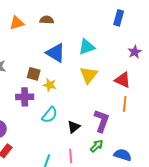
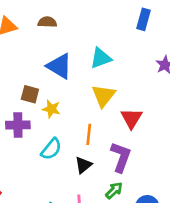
red triangle: (123, 80) -> (131, 118), moved, turned 36
orange line: (125, 104) -> (89, 134), moved

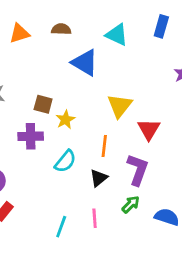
cyan triangle: (101, 58) -> (117, 35), moved, turned 45
blue triangle: (59, 66) -> (85, 63), moved
yellow star: (51, 109) -> (65, 120), turned 30

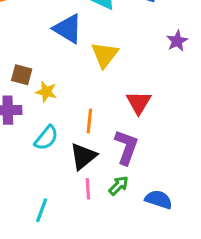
yellow triangle: (120, 106) -> (105, 55), moved
yellow star: (65, 120) -> (46, 92), turned -30
black triangle: (99, 178) -> (83, 156), size x1.4
pink line: (95, 218) -> (88, 189), moved

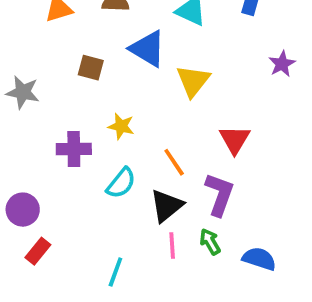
brown square: (22, 75) -> (91, 68), moved
orange line: (89, 121) -> (174, 162), turned -40
green arrow: (119, 186) -> (210, 242), turned -75

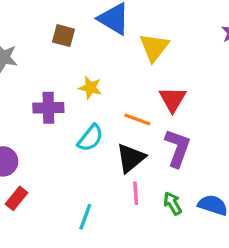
red triangle: (235, 140) -> (173, 99), moved
orange line: (174, 162) -> (137, 119), turned -36
green arrow: (210, 242) -> (173, 203), moved

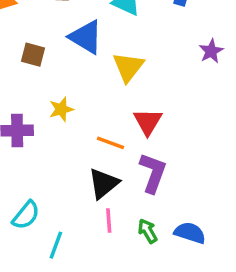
yellow star: (90, 88) -> (61, 109), turned -30
cyan semicircle: (90, 138) -> (26, 215), moved

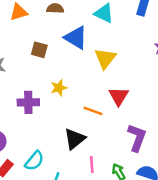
purple L-shape: (153, 173) -> (137, 138), moved
black triangle: (104, 183) -> (75, 139), moved

